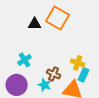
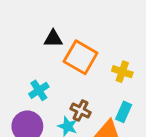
orange square: (58, 18) -> (81, 57), moved
yellow cross: (78, 63) -> (122, 72), moved

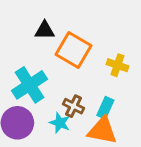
cyan cross: (39, 90) -> (30, 85), size x1.6
cyan rectangle: (124, 112) -> (105, 108), moved

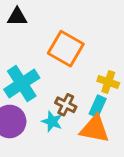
black triangle: (45, 30) -> (17, 17), moved
yellow cross: (117, 65) -> (108, 82), moved

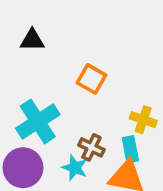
orange square: (66, 49) -> (91, 79), size x0.7
cyan rectangle: (98, 106) -> (130, 149), turned -35

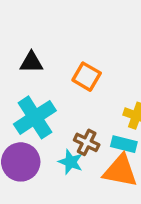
black triangle: (32, 40) -> (31, 62), moved
cyan rectangle: (130, 149) -> (124, 144), turned -65

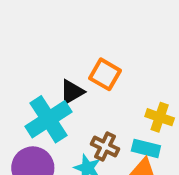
black triangle: (31, 62) -> (72, 92), moved, turned -30

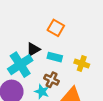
orange square: (105, 74) -> (56, 28), moved
cyan rectangle: (146, 148) -> (55, 57), moved

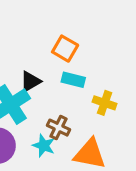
cyan rectangle: (55, 57) -> (73, 80), moved

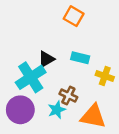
orange square: (65, 49) -> (74, 16), moved
cyan star: (44, 146) -> (57, 110), turned 30

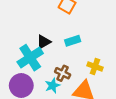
cyan rectangle: (80, 58) -> (73, 41), turned -32
yellow cross: (105, 76) -> (95, 66), moved

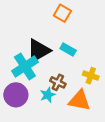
cyan rectangle: (73, 41) -> (68, 49), turned 48
black triangle: (44, 42) -> (39, 51), size x1.6

